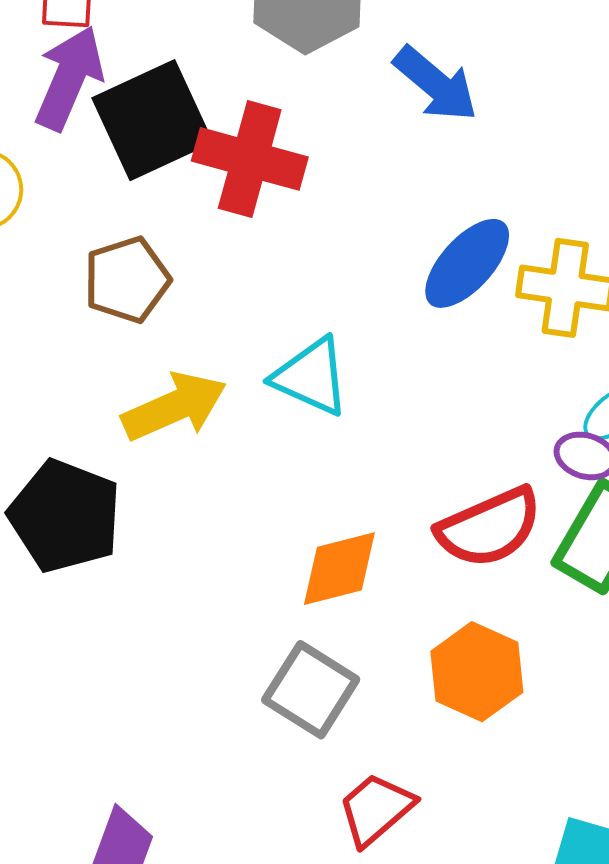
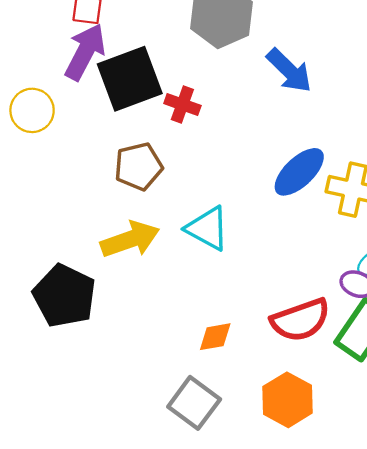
red cross: (250, 159) -> (182, 105), size x0.6
brown pentagon: (127, 280) -> (139, 166), moved
orange diamond: (339, 569) -> (215, 337), size x0.7

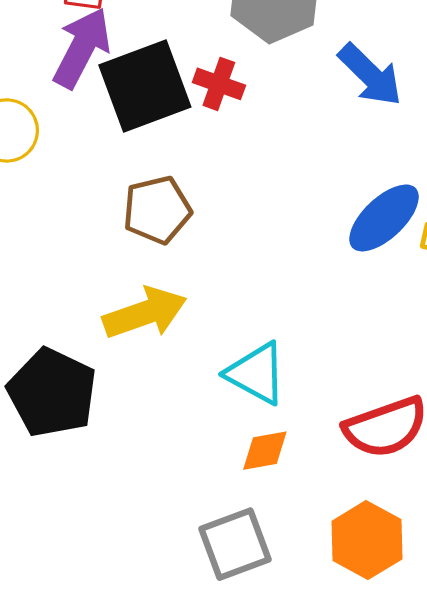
red cross: (182, 105) -> (219, 84), moved
cyan triangle: (207, 228) -> (256, 373), moved
gray square: (194, 403) -> (235, 544), turned 33

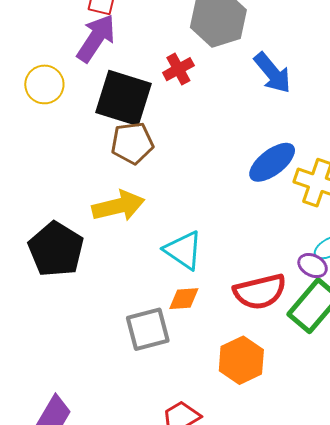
red cross: (219, 84) -> (178, 69), turned 36
black square: (145, 86) -> (123, 98), moved, turned 32
gray square: (235, 544) -> (148, 329), moved

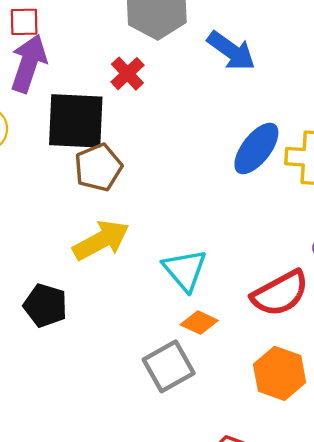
black pentagon: (56, 249) -> (45, 305), size x0.7
cyan triangle: (183, 250) -> (185, 270), turned 30
orange diamond: (184, 299) -> (199, 323), turned 44

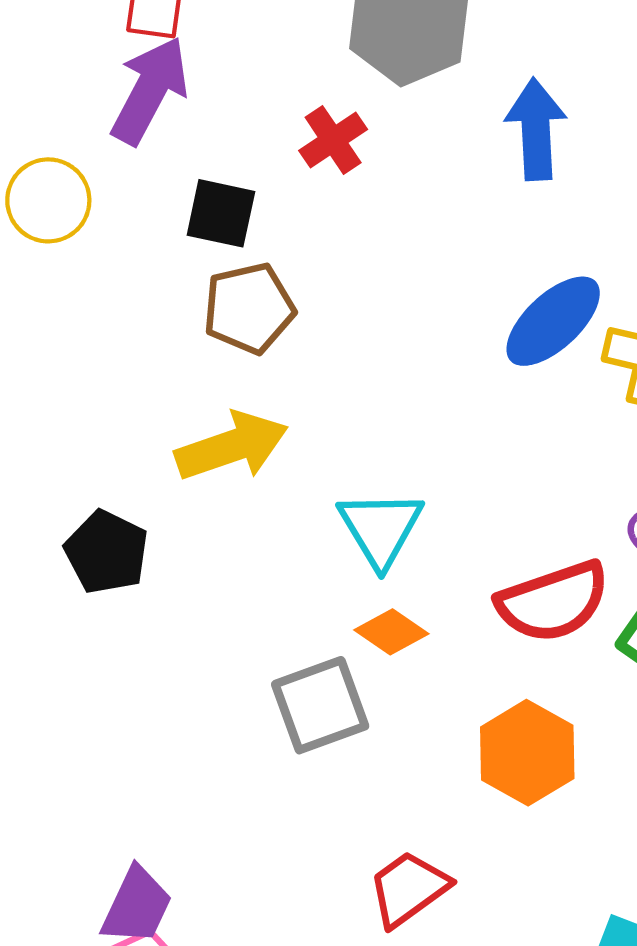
blue arrow: (231, 51) -> (536, 129), turned -138
black square: (76, 121) -> (221, 213), size x0.6

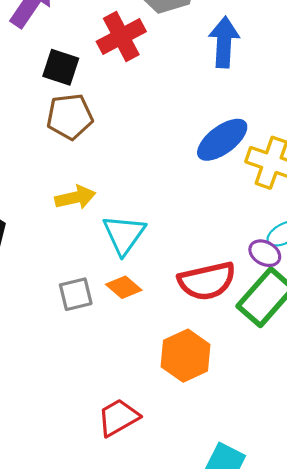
red cross: (333, 140) -> (121, 36), size x1.4
yellow arrow: (232, 446) -> (75, 197), moved, size x0.7
gray square: (320, 705) -> (76, 294), moved, size x0.7

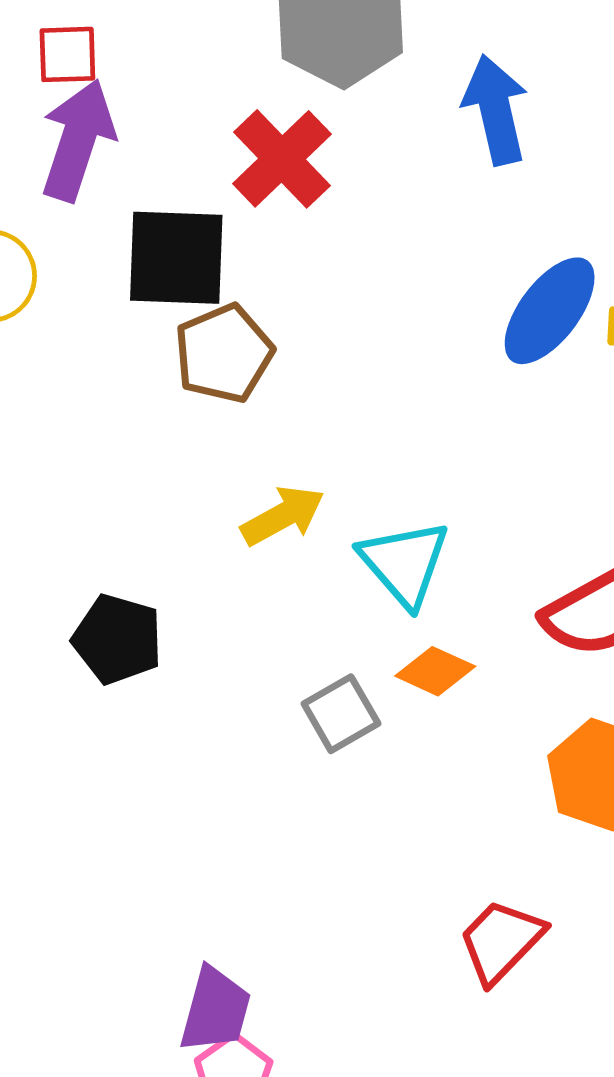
black square: (61, 67) -> (176, 258), size x1.4

